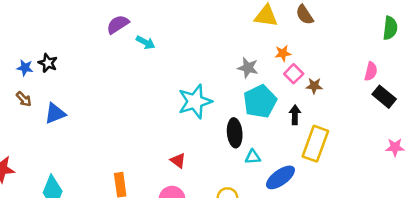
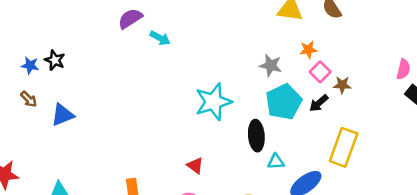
black arrow: (295, 115) -> (319, 103), moved, turned -132

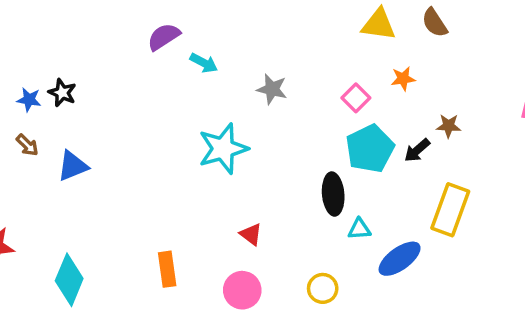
gray star: (271, 65) -> (272, 89), moved
pink square: (320, 72) -> (356, 98), moved
cyan star: (213, 102) -> (223, 149), moved

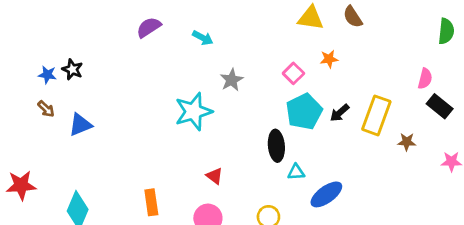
cyan arrow: (204, 63) -> (203, 38), moved
gray star: (272, 89) -> (232, 80), moved, turned 30
brown star: (449, 126) -> (407, 142), moved
yellow rectangle: (450, 210) -> (376, 115), moved

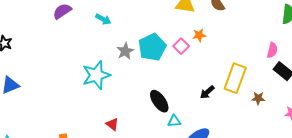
pink square: (293, 73) -> (181, 46), moved
cyan pentagon: (304, 112) -> (152, 47), moved
black arrow: (340, 113) -> (207, 92), moved
black ellipse: (276, 146) -> (159, 101), turned -30

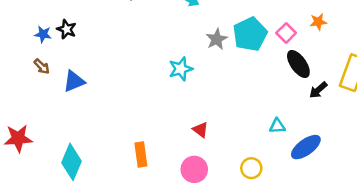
orange star: (199, 35) -> (318, 22), moved
cyan star: (96, 75) -> (181, 69), size x0.7
black ellipse: (159, 101) -> (298, 64), moved

